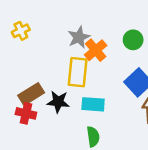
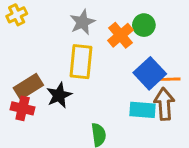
orange cross: (96, 50) -> (120, 35), moved
black star: (58, 102) -> (59, 95), turned -30
cyan rectangle: (93, 104) -> (142, 110), moved

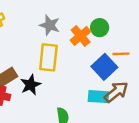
gray star: (82, 22) -> (50, 25), turned -30
orange line: (170, 79) -> (121, 54), moved
brown arrow: (164, 104) -> (116, 92), turned 55

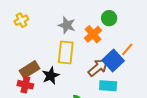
green circle: (100, 28) -> (109, 18), moved
orange line: (121, 54) -> (127, 49), turned -48
brown arrow: (116, 92) -> (98, 68), moved

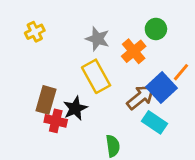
yellow rectangle: (66, 52) -> (96, 76), turned -35
brown rectangle: (29, 70) -> (46, 100), turned -42
red cross: (25, 85) -> (56, 121), moved
cyan rectangle: (108, 86) -> (155, 122), turned 30

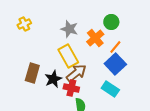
orange line: (181, 72) -> (115, 47), moved
brown arrow: (141, 97) -> (76, 73), moved
red cross: (56, 121) -> (71, 88), moved

